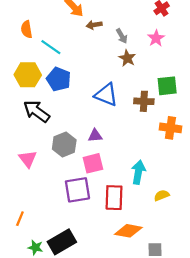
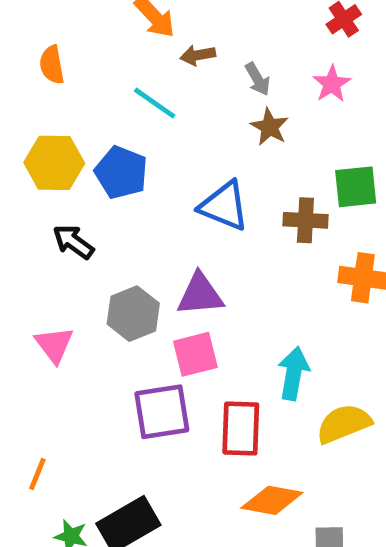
cyan line: (51, 47) -> (155, 103), moved
black arrow: (37, 111) -> (73, 242), size x0.7
purple triangle: (95, 136) -> (200, 294), size x1.5
yellow semicircle: (162, 195) -> (344, 424), size x1.6

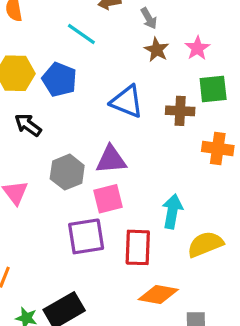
pink star: (332, 84) -> (197, 48), moved

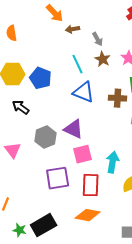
cyan line: (81, 34) -> (78, 64), moved, turned 30
purple triangle: (111, 160) -> (74, 129), turned 30
pink square: (108, 199) -> (83, 154), moved
orange diamond: (158, 294) -> (88, 215), moved

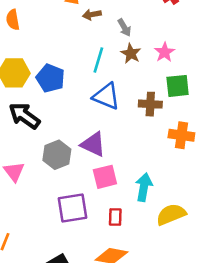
cyan line: (78, 64) -> (98, 60), turned 42
black arrow: (21, 107) -> (24, 116), size x1.4
red rectangle: (91, 185) -> (115, 217), size x0.6

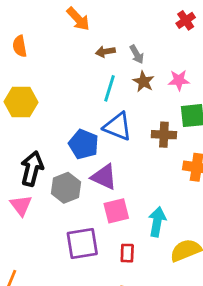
brown arrow: (92, 15) -> (105, 52), moved
pink star: (165, 52) -> (179, 80), turned 30
blue pentagon: (50, 78) -> (84, 144), moved
black arrow: (24, 116) -> (32, 169), moved, turned 68

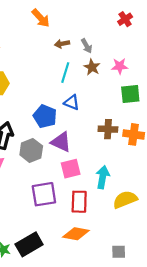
blue triangle: (118, 126) -> (72, 102), size x0.7
brown cross: (164, 135) -> (108, 129), moved
red rectangle: (127, 253) -> (79, 202), size x1.5

